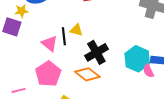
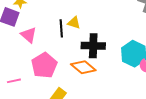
pink triangle: (49, 44) -> (29, 35), moved
black cross: (96, 52) -> (93, 46), turned 30

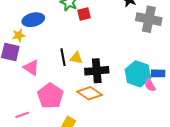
yellow triangle: (74, 23) -> (76, 58), moved

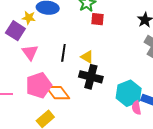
yellow triangle: (76, 58) -> (87, 57), moved
orange diamond: (89, 93) -> (58, 93), moved

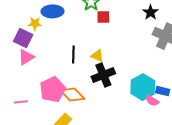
pink triangle: (30, 52) -> (26, 57), moved, turned 42
black cross: (91, 77) -> (103, 75), turned -30
pink semicircle: (136, 108) -> (152, 101), turned -40

